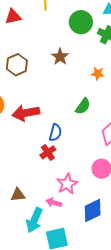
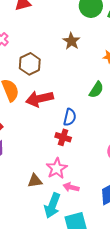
brown hexagon: (17, 65) -> (30, 64), moved
red cross: (48, 152) -> (63, 137), turned -35
pink star: (67, 184) -> (57, 168), moved

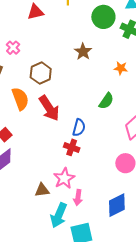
red arrow: (39, 99) -> (49, 108), turned -112
pink arrow: (71, 187) -> (78, 198), turned -98

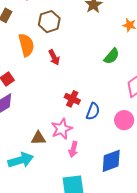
red arrow: (49, 108) -> (54, 57), size x0.6
blue semicircle: (79, 128) -> (93, 111), moved
cyan arrow: (59, 215) -> (21, 160), moved, turned -135

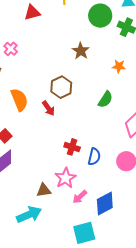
brown hexagon: (49, 22) -> (61, 87), moved
pink arrow: (73, 149) -> (80, 197), turned 42
blue diamond: (111, 161) -> (105, 204), moved

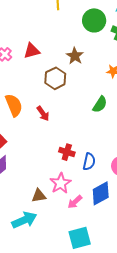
red triangle: (32, 12) -> (32, 51), moved
brown hexagon: (61, 87) -> (55, 78), moved
blue diamond: (105, 204) -> (101, 193), moved

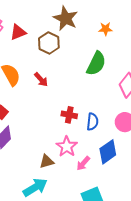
red triangle: (32, 51) -> (18, 32), moved
brown star: (75, 56) -> (66, 18), size x1.4
green semicircle: (100, 104) -> (96, 64), size x1.4

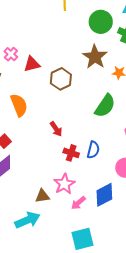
brown star: (66, 18) -> (95, 57), moved
red arrow: (41, 79) -> (56, 129), moved
blue semicircle: (92, 122) -> (93, 150), moved

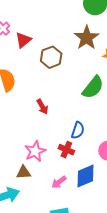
red triangle: (32, 64) -> (23, 40), turned -30
red cross: (71, 153) -> (66, 150), moved
pink star: (64, 184) -> (35, 151), moved

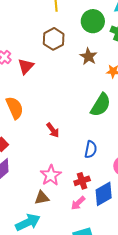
brown star: (87, 38) -> (88, 56), size x0.7
brown hexagon: (51, 57) -> (54, 39), moved
red cross: (66, 150) -> (82, 181), moved, turned -35

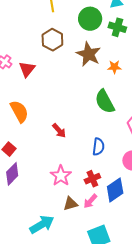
brown star: (88, 56) -> (89, 54), size x1.4
green semicircle: (101, 105) -> (105, 102), turned 125
brown triangle: (42, 198) -> (70, 204), moved

